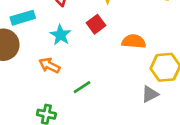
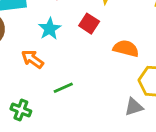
red square: (96, 24) -> (89, 24), turned -30

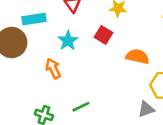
orange arrow: (33, 59) -> (53, 68), turned 30
green line: (63, 88) -> (81, 107), moved

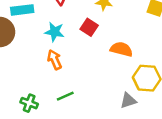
cyan star: (68, 41) -> (54, 32), turned -30
orange arrow: (53, 68) -> (55, 60), moved

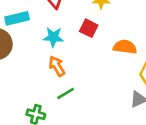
green line: (65, 96) -> (66, 94), moved

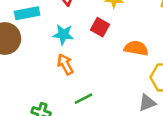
green line: (66, 94) -> (83, 99), moved

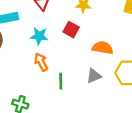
green line: (83, 99) -> (61, 81), moved, turned -63
gray triangle: (147, 103) -> (94, 76), moved

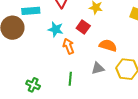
orange arrow: (41, 62) -> (68, 46), moved
green line: (61, 81) -> (70, 79), moved

